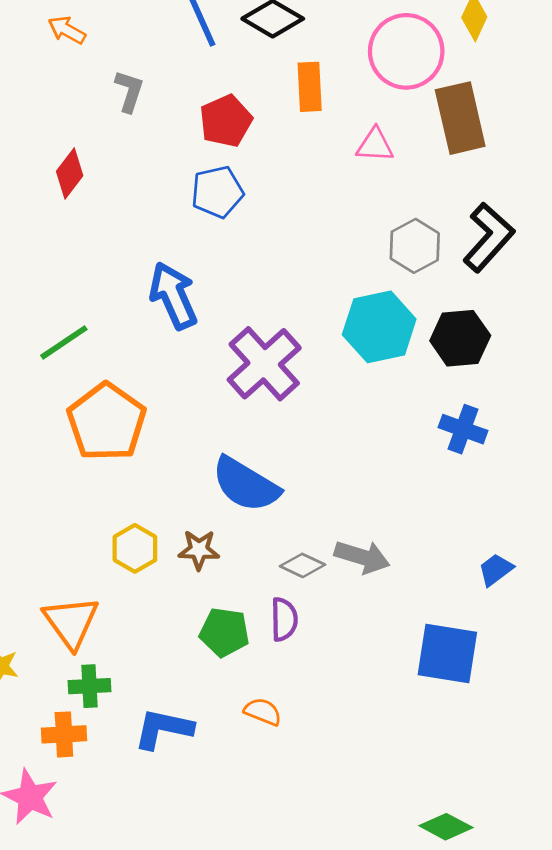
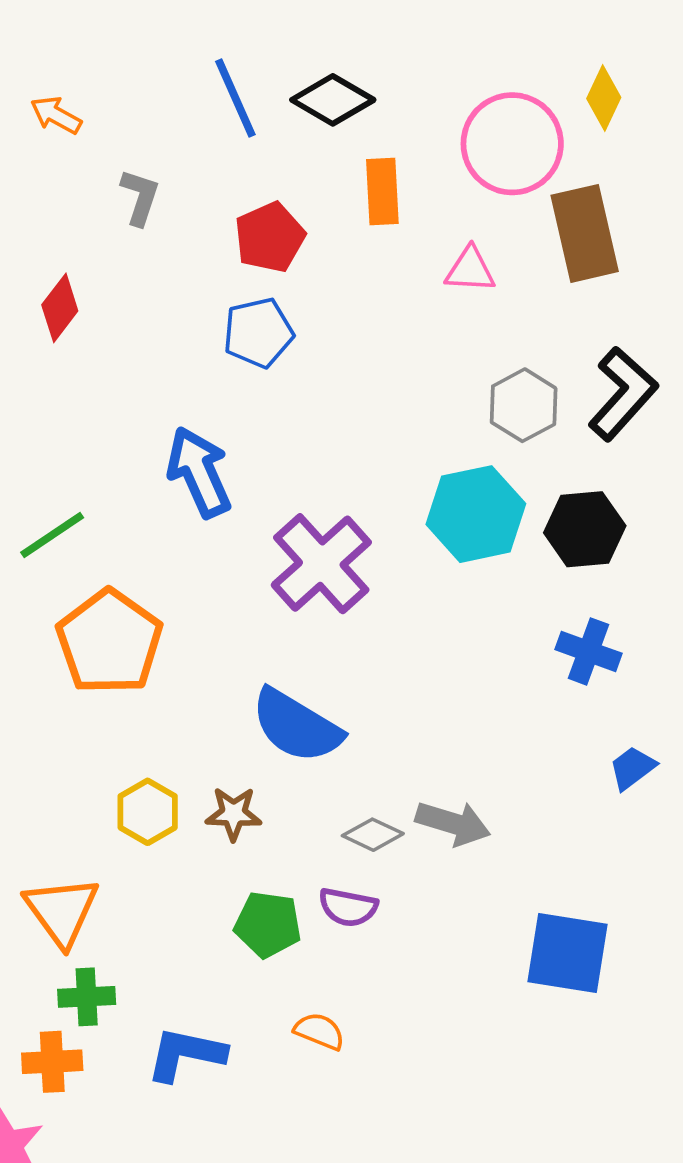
blue trapezoid: (496, 570) -> (632, 768), moved
purple semicircle: (284, 619) -> (348, 907), turned 102

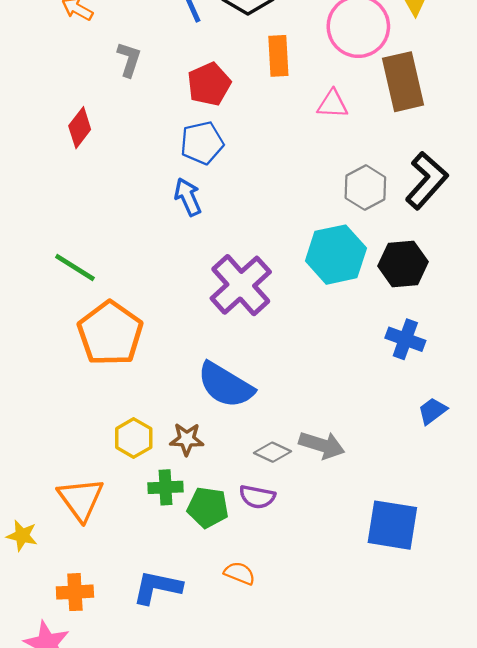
blue arrow: (199, 472) -> (188, 197), moved, size x0.7
green line: (52, 535) -> (75, 267), turned 66
green cross: (87, 997) -> (165, 487), moved

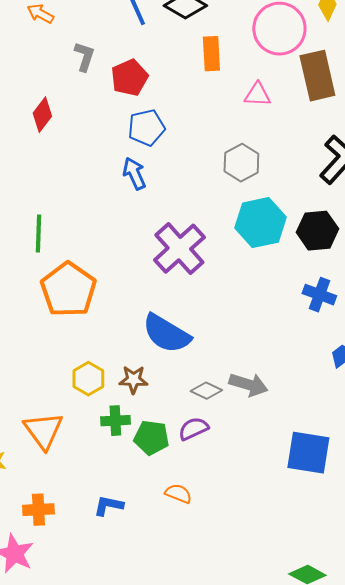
red pentagon: (209, 84) -> (129, 78), moved
gray hexagon: (365, 188) -> (241, 163), moved
green line: (75, 267) -> (38, 234), turned 60
purple semicircle: (257, 497) -> (193, 429), turned 144
blue L-shape: (157, 587) -> (108, 506), size x0.7

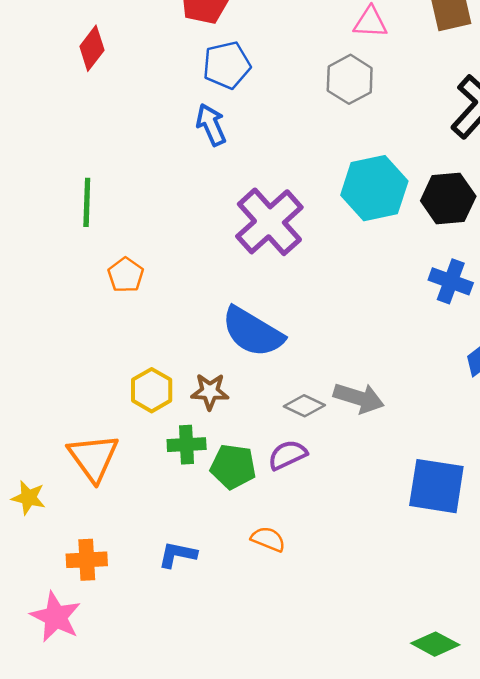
gray hexagon: (241, 163) -> (350, 79), moved
orange pentagon: (68, 290) -> (126, 275), size x0.5

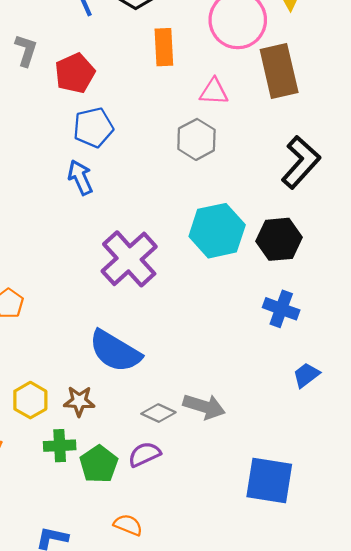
green pentagon: (233, 467) -> (99, 464), turned 30

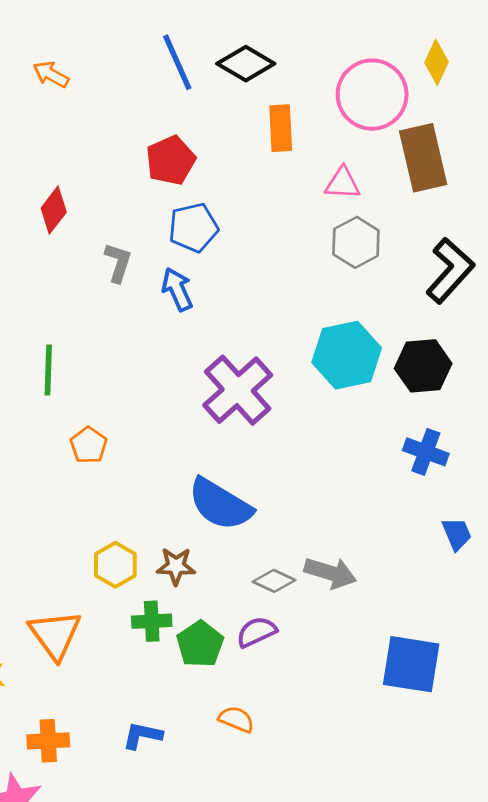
gray L-shape: (26, 50) -> (118, 262), moved
gray hexagon: (196, 139) -> (356, 242), moved
blue trapezoid: (306, 375) -> (457, 534), turned 104

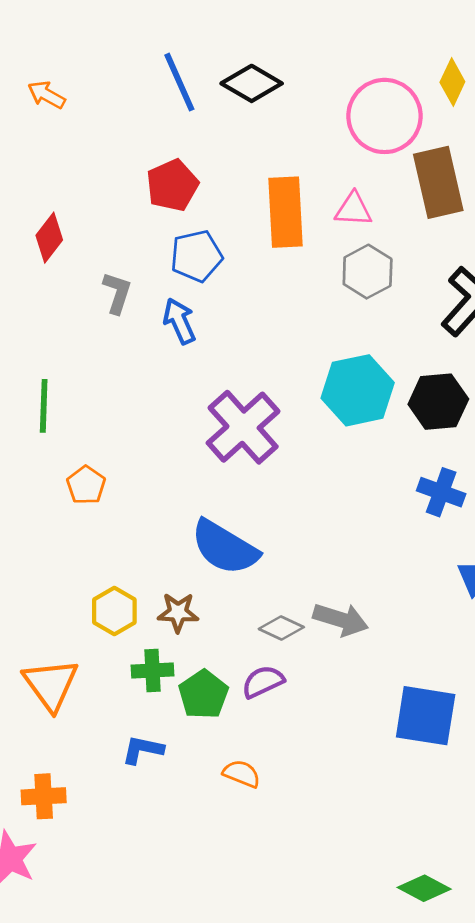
orange rectangle: (281, 128) -> (286, 212), moved, size x1.4
blue L-shape: (142, 735) -> (143, 750), moved

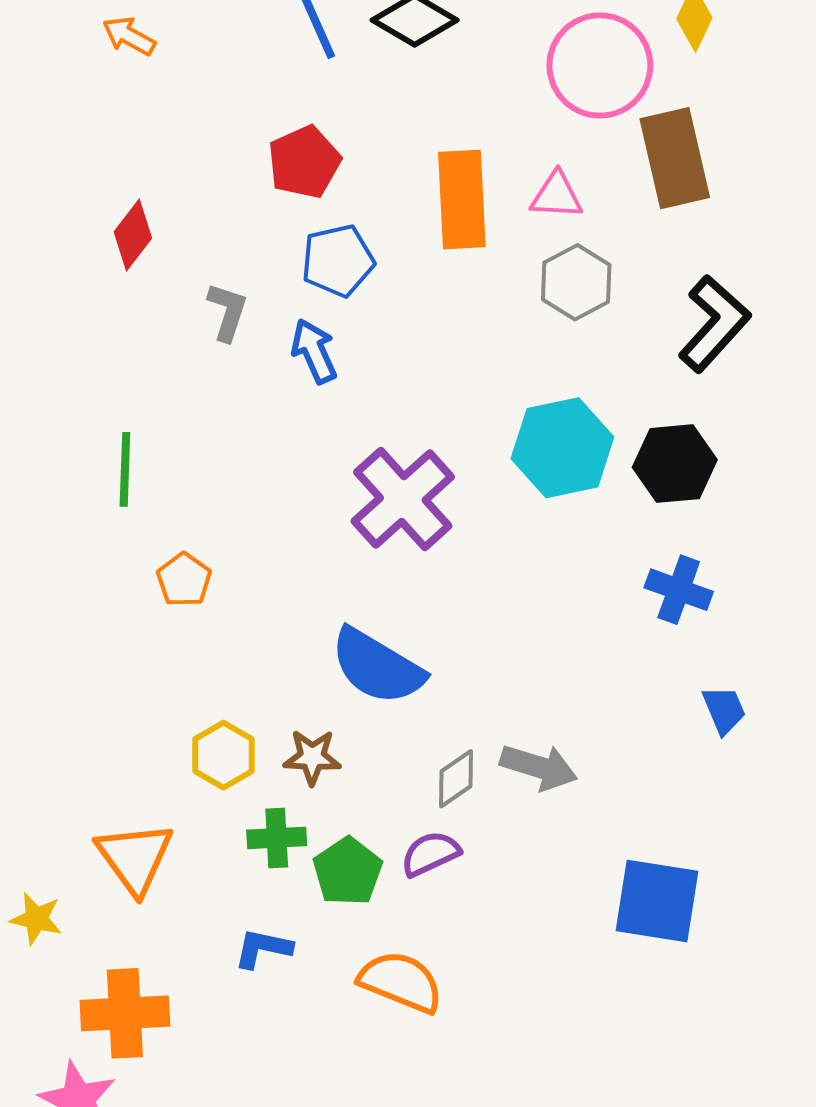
gray diamond: (281, 628) -> (456, 779), turned -60
orange semicircle: (242, 774) -> (401, 982), size x1.6
orange cross: (44, 796) -> (125, 1013), size x1.4

